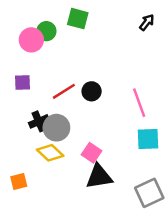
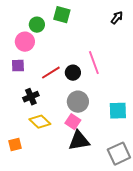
pink circle: (31, 40) -> (25, 42), moved
pink line: (139, 103) -> (94, 63), moved
gray circle: (56, 128) -> (78, 102), moved

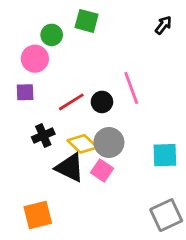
yellow diamond: (40, 122) -> (82, 144), moved
black triangle: (79, 141) -> (70, 168), moved, turned 35
orange square: (15, 145) -> (38, 215), moved, size x1.5

